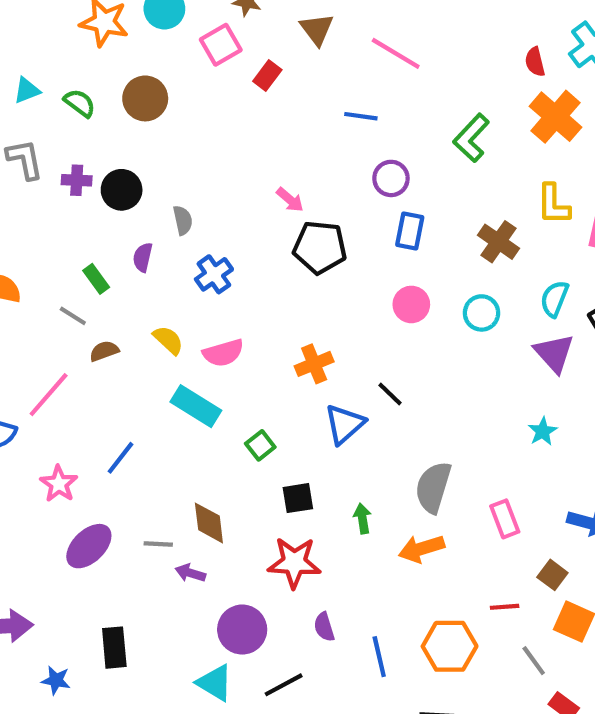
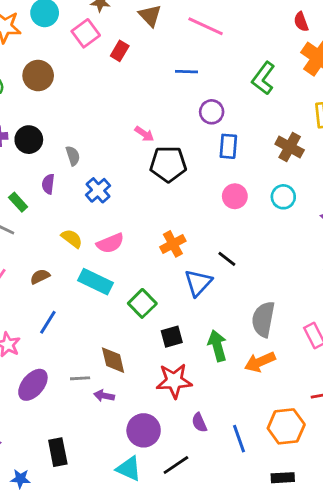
brown semicircle: (104, 351) -> (40, 277), moved
green square: (260, 445) -> (142, 303), size x1.4
green arrow: (362, 518) -> (217, 346), size x1.5

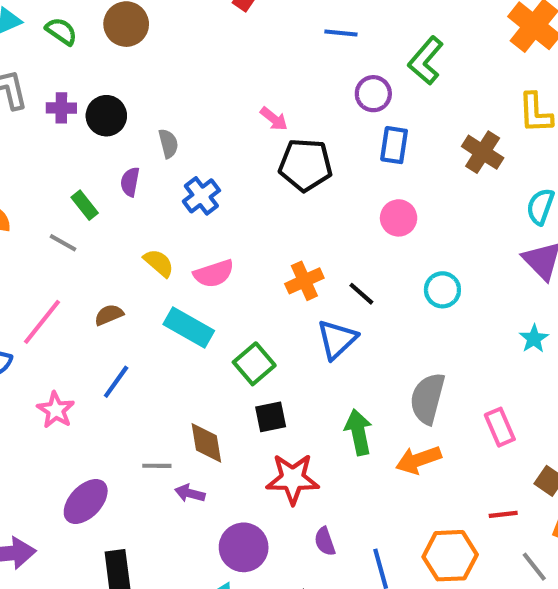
green L-shape: (263, 78) -> (426, 61), moved
cyan circle: (283, 197) -> (442, 290), moved
black line: (227, 259) -> (361, 294), moved
black square: (172, 337) -> (271, 417), moved
purple ellipse: (33, 385) -> (86, 501), moved

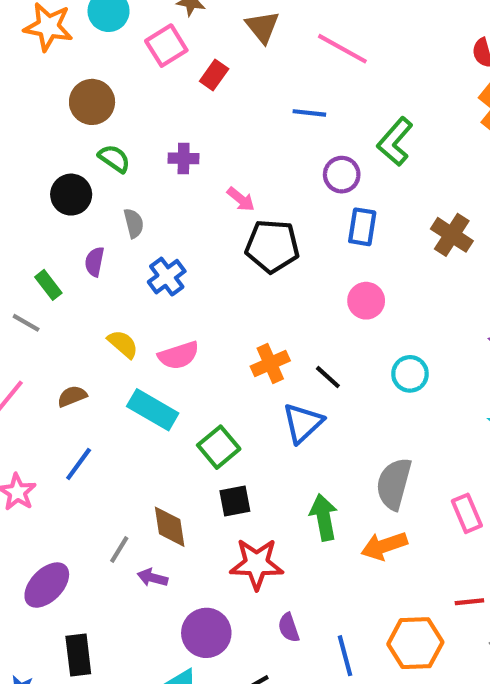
green semicircle: (61, 31) -> (114, 159), moved
purple cross: (61, 108) -> (184, 158), moved
gray line: (157, 466) -> (119, 550), turned -60

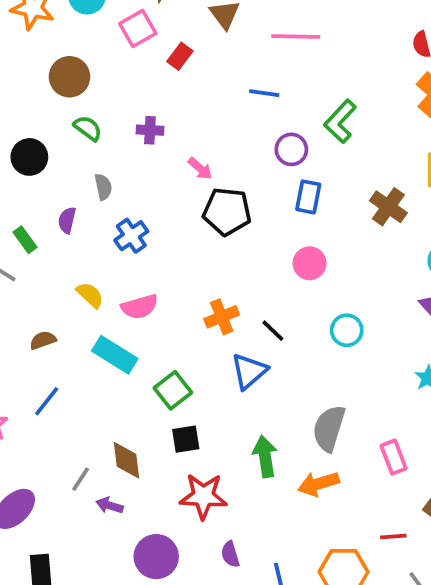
pink line: (342, 49) -> (296, 36), turned -30
black circle: (71, 195) -> (29, 157), moved

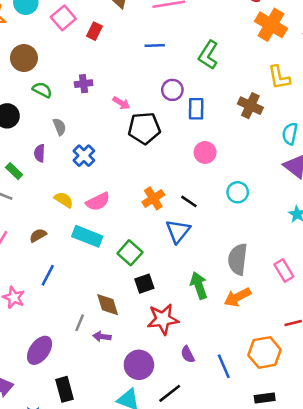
purple circle: (291, 149) -> (172, 90), moved

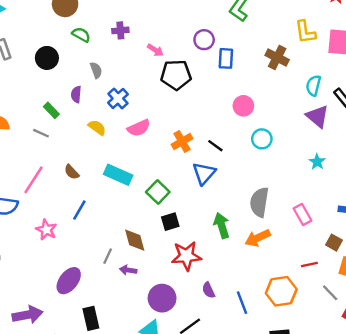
pink circle: (205, 152) -> (243, 106), moved
yellow semicircle: (64, 200) -> (97, 127), moved
pink semicircle: (98, 202) -> (139, 128), moved
brown semicircle: (38, 235) -> (72, 172), turned -105

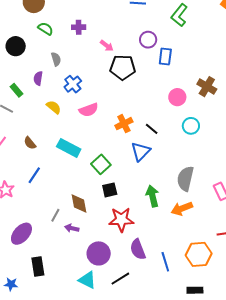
brown cross: (277, 58) -> (207, 87), moved
purple semicircle: (208, 290) -> (138, 249), size x1.5

